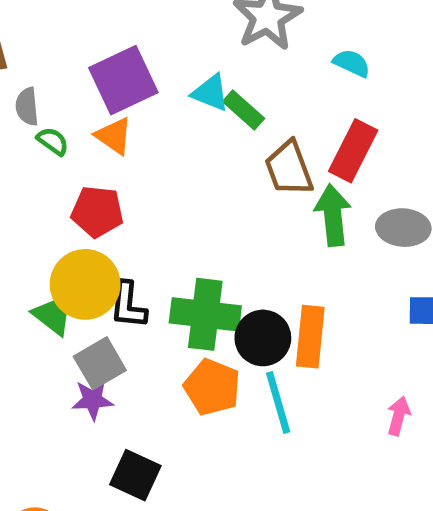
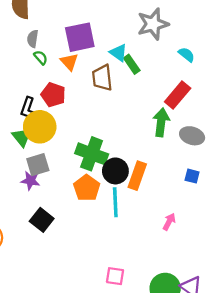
brown trapezoid: (289, 168) -> (102, 78), moved
black L-shape: (128, 305) -> (28, 109), moved

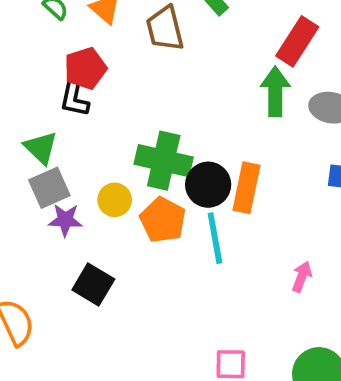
red pentagon: (53, 95) -> (85, 68), turned -30
black L-shape: (28, 109) -> (74, 97), moved
yellow circle: (40, 127) -> (115, 200), moved, size x0.6
gray square: (38, 165) -> (49, 188), moved
pink arrow: (169, 222) -> (302, 277), moved

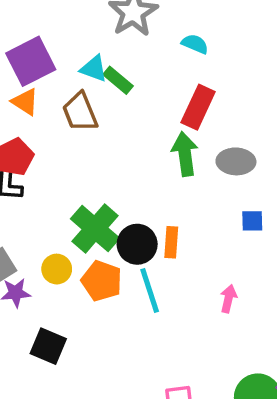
green cross: (164, 161) -> (95, 229), turned 36
orange rectangle: (246, 188) -> (171, 242), size x0.7
pink arrow: (302, 277) -> (228, 299), moved

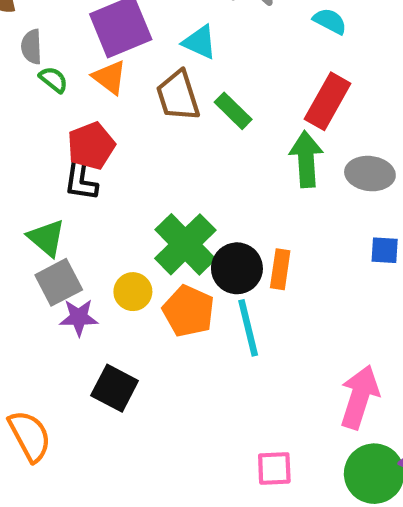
green rectangle: (118, 80) -> (233, 111), moved
pink arrow: (228, 299) -> (359, 397), moved, size x1.8

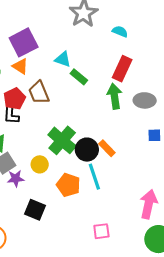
cyan triangle: (200, 42) -> (63, 59), moved
brown trapezoid: (178, 96) -> (39, 93), moved
orange rectangle: (280, 269) -> (107, 148), turned -48
orange pentagon: (188, 311) -> (68, 185), moved
pink square: (274, 469) -> (101, 231), moved

